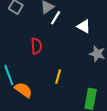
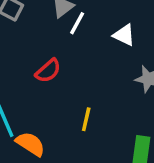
red semicircle: (36, 46) -> (48, 71), turned 56

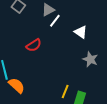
yellow line: (86, 119) -> (65, 92), moved

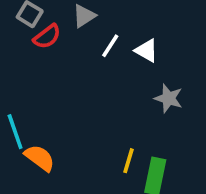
white line: (55, 21) -> (110, 46), moved
red semicircle: (34, 45) -> (47, 36), moved

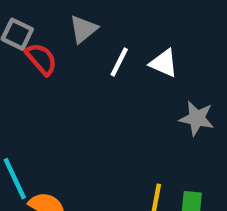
red semicircle: (47, 36) -> (41, 59), turned -88

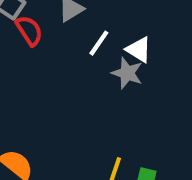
gray star: (197, 118) -> (127, 73), moved

